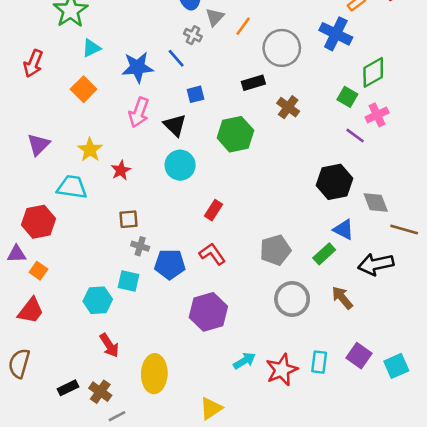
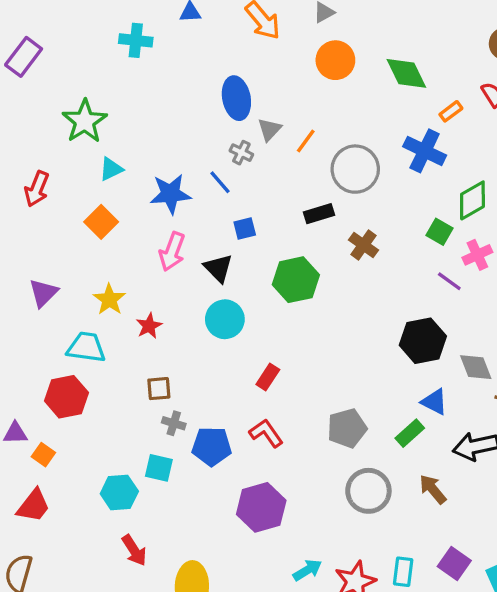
red hexagon: (38, 222) -> (66, 397), moved

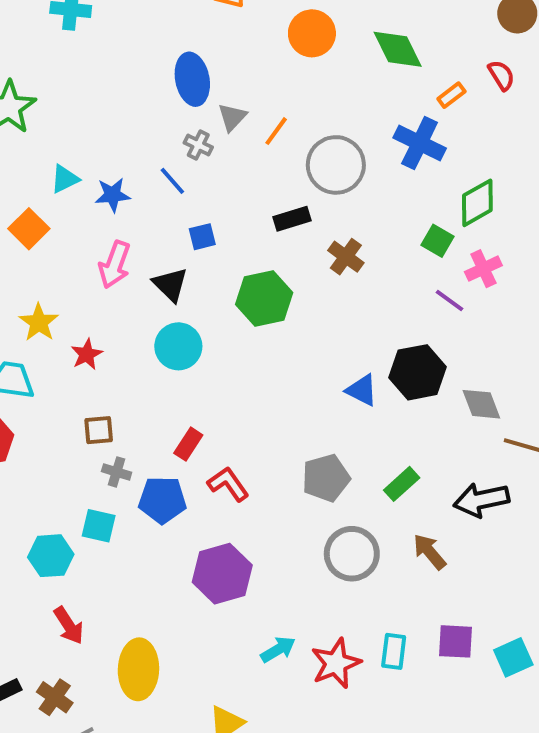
cyan triangle: (111, 169) -> (65, 179), moved
blue star: (170, 194) -> (113, 195), size x0.7
red rectangle: (268, 377) -> (188, 444), moved
blue triangle: (434, 402) -> (362, 390), moved
purple square: (454, 563) -> (455, 641), turned -32

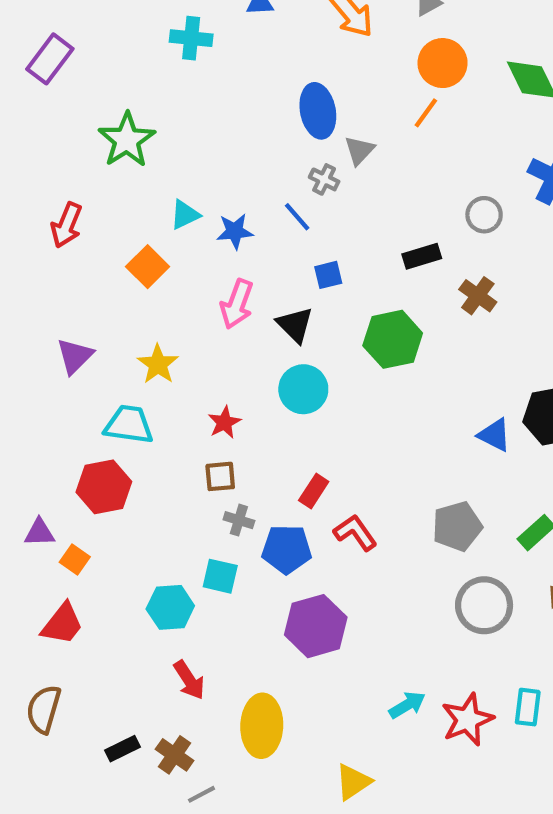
orange line: (276, 131) -> (426, 113), moved
gray circle: (336, 165) -> (484, 215), moved, size x0.6
red star: (87, 354) -> (224, 422), moved
purple hexagon: (222, 574) -> (316, 626), moved

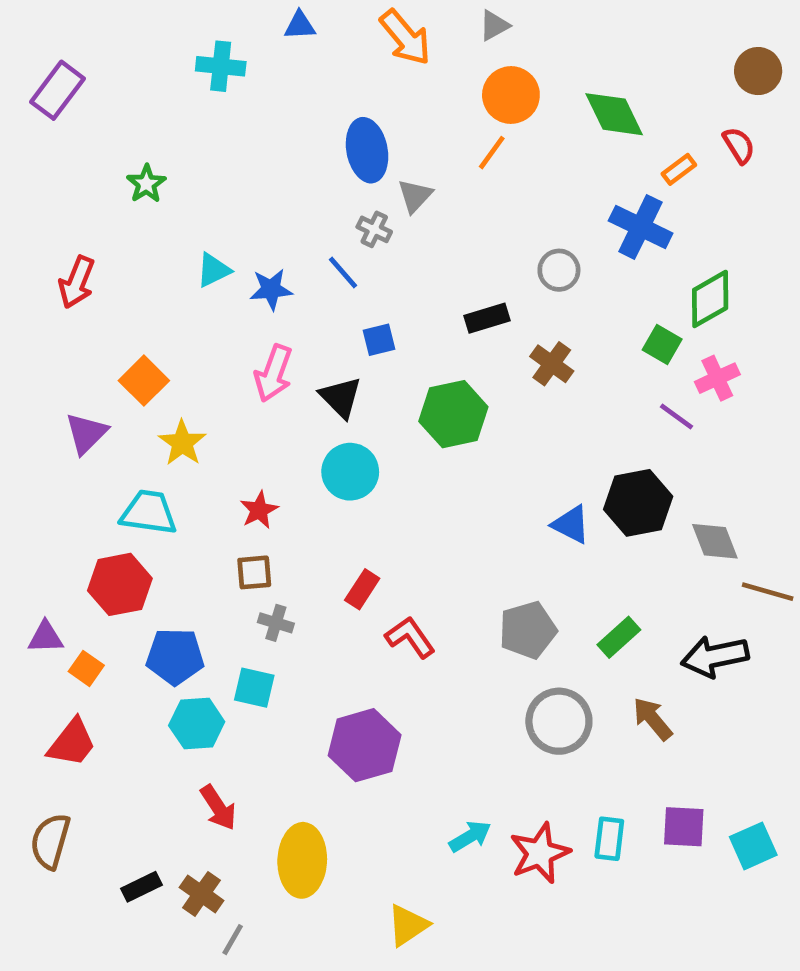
green star: (127, 140) -> (146, 184), size x0.6
orange square: (148, 267) -> (144, 381), moved
blue pentagon: (287, 549) -> (175, 656), moved
gray line: (202, 794) -> (233, 940), turned -32

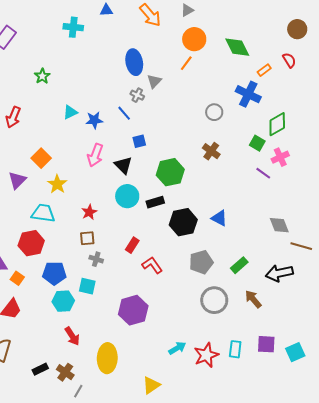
black rectangle: (487, 318) -> (155, 202), moved
black hexagon: (638, 503) -> (183, 222), moved

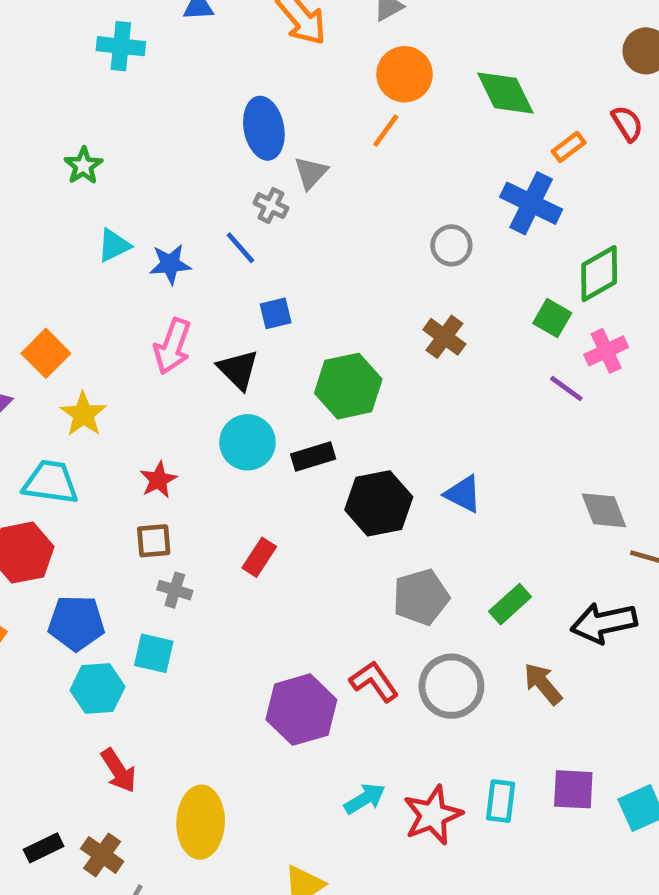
green star: (42, 76) -> (83, 166), moved
red L-shape: (152, 265) -> (374, 681), moved
purple hexagon: (133, 310) -> (301, 710), moved

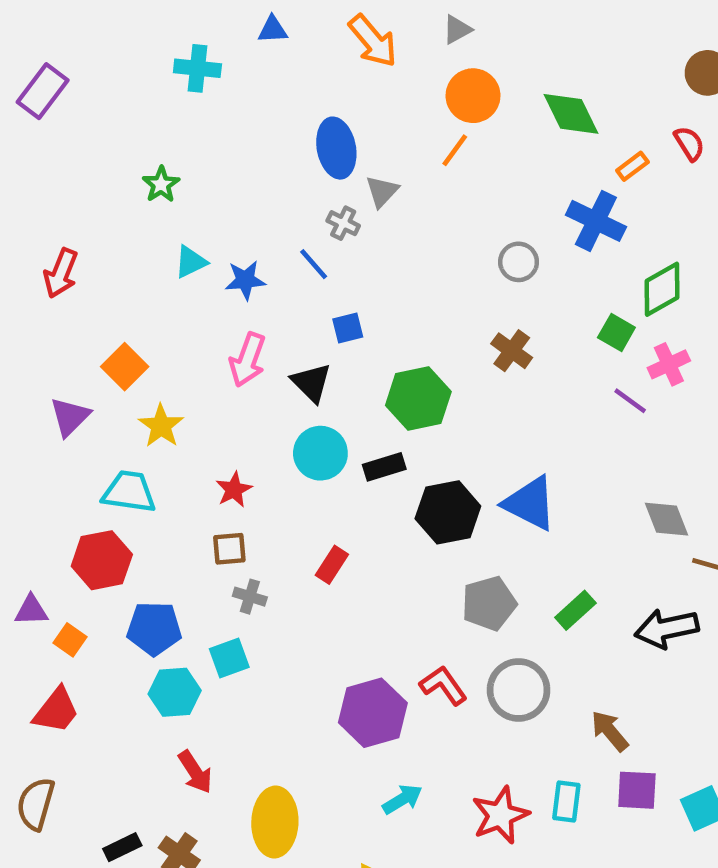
blue triangle: (463, 494) -> (530, 503), size x1.5
cyan square: (154, 653) -> (229, 658), turned -33
brown arrow: (543, 684) -> (610, 731), moved
cyan arrow: (365, 799) -> (402, 799), moved

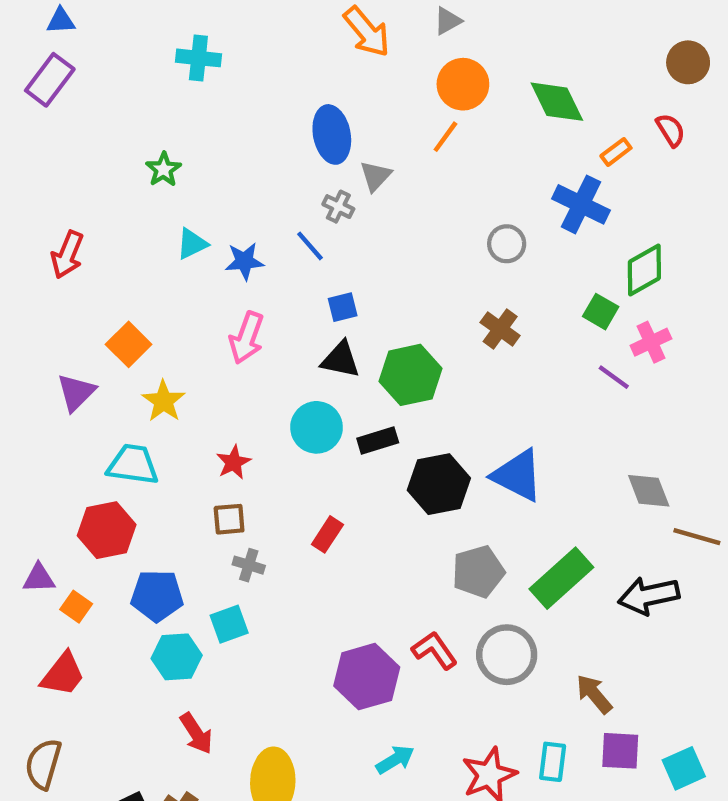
blue triangle: (273, 30) -> (61, 21), moved
black triangle: (311, 383) -> (341, 360), moved, turned -33
green rectangle: (575, 610) -> (561, 578), size x1.6

